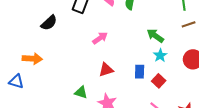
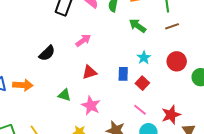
black semicircle: (49, 23) -> (47, 53), moved
green arrow: (155, 36) -> (138, 26), moved
orange arrow: (32, 59) -> (23, 85), moved

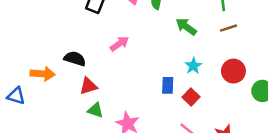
black semicircle: (47, 53) -> (75, 59), turned -120
red triangle: (90, 72) -> (88, 86), moved
orange arrow: (23, 85) -> (43, 74), moved

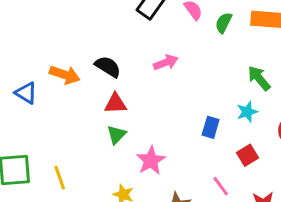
green arrow: (186, 27) -> (259, 78), moved
red square: (191, 97) -> (248, 155), moved
green triangle: (95, 110) -> (116, 135), turned 42

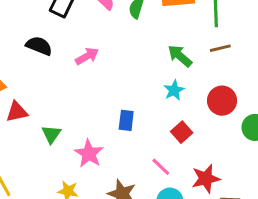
black semicircle: (108, 67) -> (39, 46), moved
red triangle: (116, 103) -> (17, 112), moved
blue rectangle: (211, 127) -> (126, 120), moved

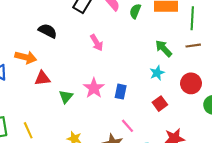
black semicircle: (39, 46) -> (48, 31), moved
pink arrow: (87, 56) -> (97, 43), turned 84
pink star: (89, 153) -> (94, 88), moved
pink line: (161, 167) -> (128, 126), moved

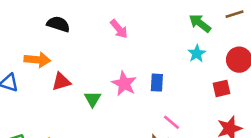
red square: (160, 104) -> (221, 88), moved, turned 32

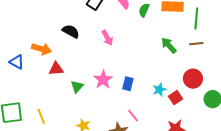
black semicircle: (58, 24) -> (71, 31), moved
cyan star: (197, 54) -> (159, 90), moved
red square: (221, 88) -> (176, 98), turned -32

